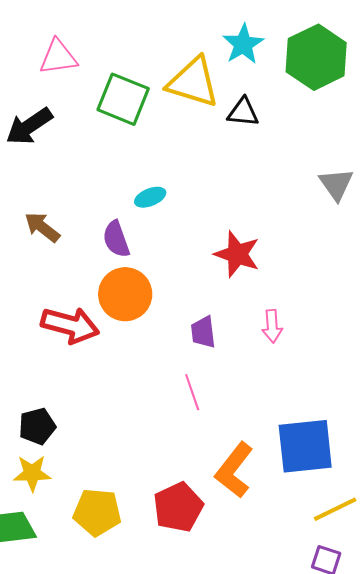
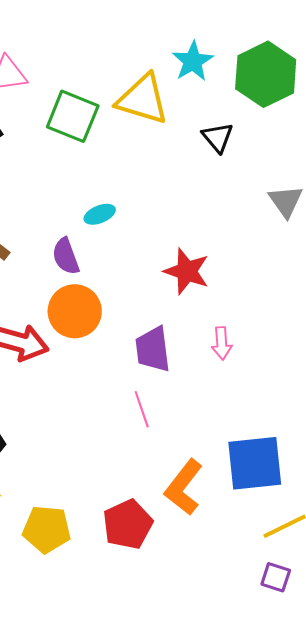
black triangle: (243, 112) -> (218, 137), moved, turned 44
purple trapezoid: (203, 332) -> (153, 349), size x1.4

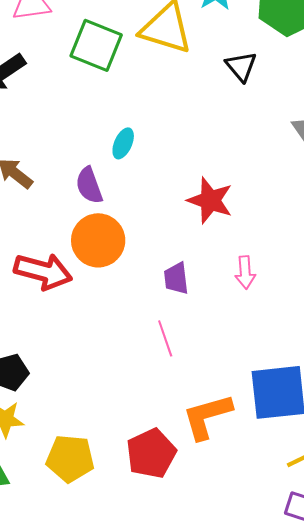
cyan ellipse: (100, 214) -> (123, 143), turned -44
purple trapezoid: (153, 349) -> (176, 278), size x0.7
orange L-shape: (184, 487) -> (207, 416), turned 36

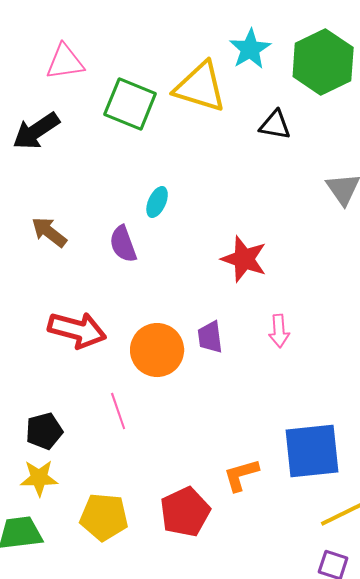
black triangle: (241, 66) -> (275, 125), turned -40
orange circle: (98, 240) -> (157, 350), moved
pink line: (165, 338) -> (118, 411), moved
orange L-shape: (207, 416) -> (241, 475), size x0.7

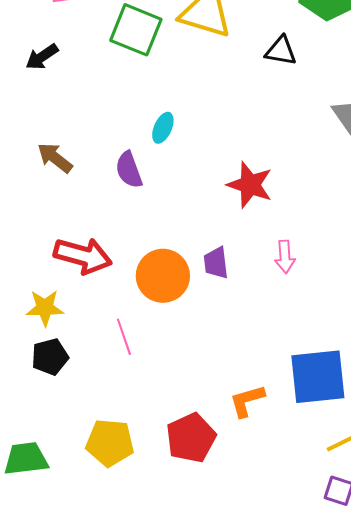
black arrow: (36, 131) -> (42, 57), size x0.7
yellow star: (39, 478) -> (45, 308), moved

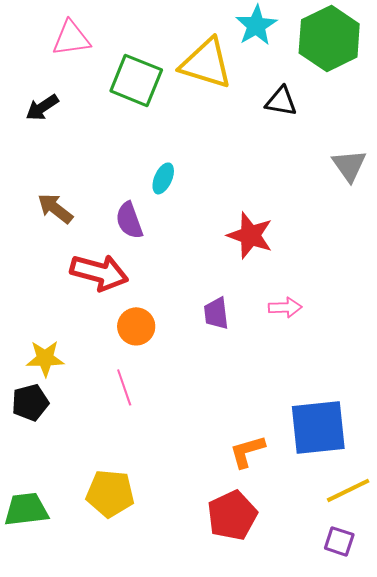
red arrow: (83, 256) -> (99, 272), moved
pink arrow: (285, 257) -> (285, 307), turned -88
orange circle: (163, 276) -> (136, 326), moved, size x0.7
black pentagon: (50, 357) -> (30, 402), moved
red pentagon: (191, 438) -> (232, 515), moved

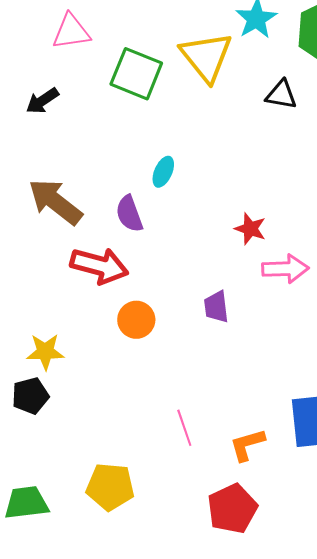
yellow triangle: (206, 63) -> (206, 57), turned 34
brown arrow: (55, 208) -> (55, 202), size x1.5
red star: (250, 235) -> (250, 229), size x0.7
pink arrow: (285, 307) -> (285, 269), moved, size x1.4
pink line: (124, 387) -> (184, 428), moved

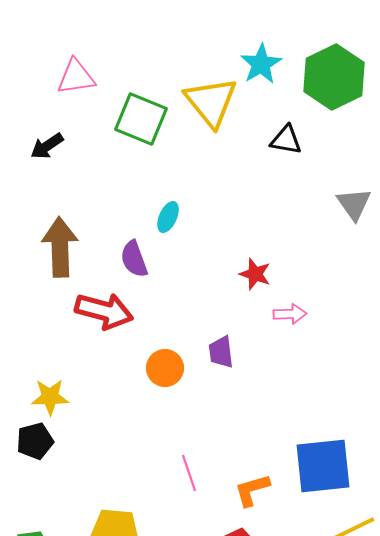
brown arrow: (55, 202) -> (60, 247), turned 50
pink arrow: (285, 269) -> (290, 314), size x0.7
orange circle: (136, 320) -> (165, 368), moved

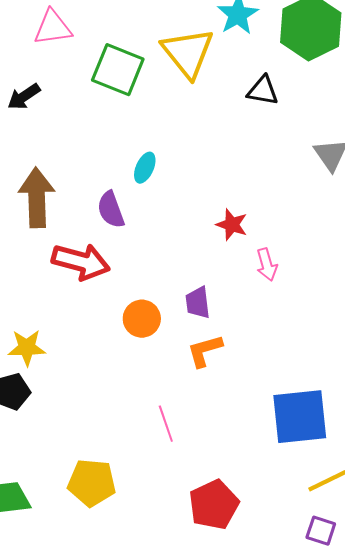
pink arrow: (290, 314) -> (267, 265), turned 76
orange L-shape: (252, 490) -> (205, 351), moved

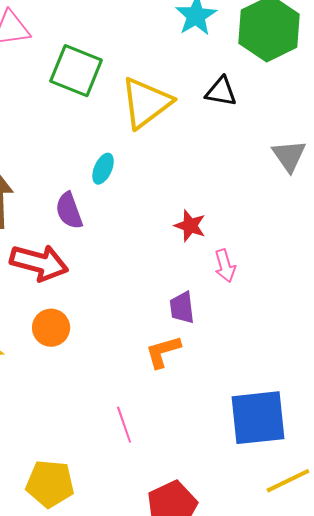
yellow triangle: (188, 53) -> (146, 103), moved, turned 32
purple trapezoid: (198, 303) -> (182, 308), moved
orange circle: (142, 319) -> (51, 328), moved

